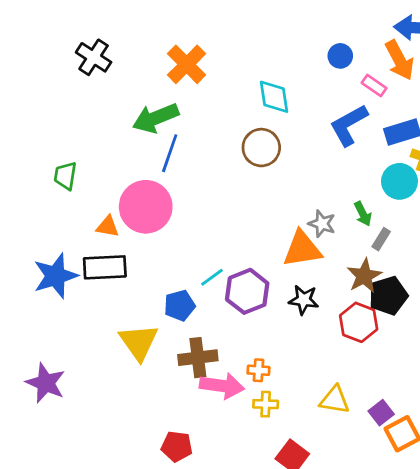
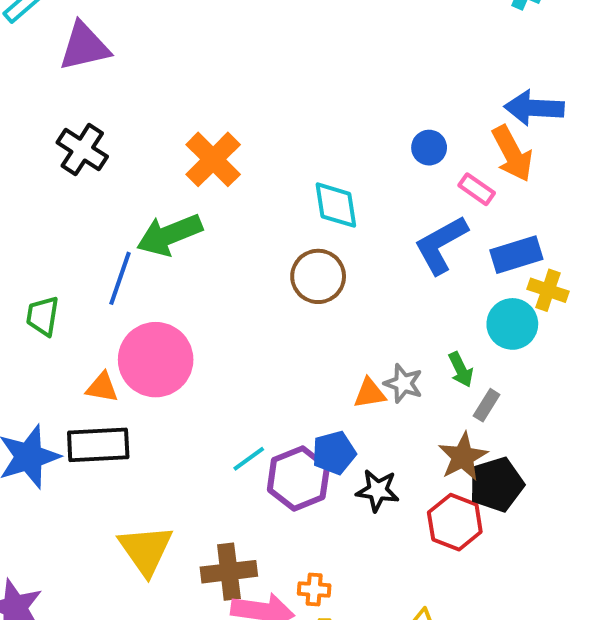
blue line: (170, 153) -> (120, 278), moved
orange triangle: (302, 249) -> (370, 393), moved, size x0.6
blue pentagon: (180, 305) -> (334, 453), moved

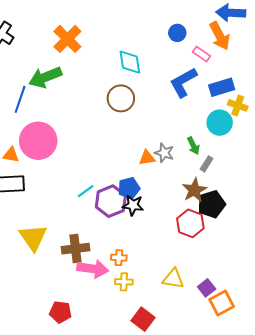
black star: (378, 490) -> (133, 205), moved

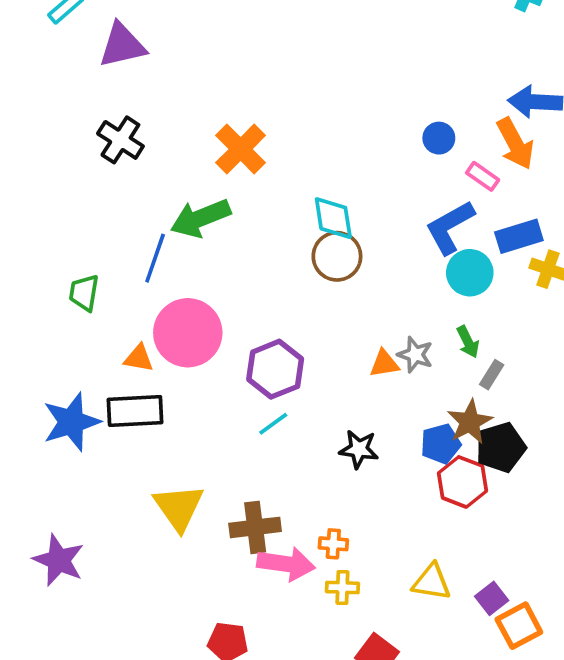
cyan diamond: (130, 62) -> (333, 218), moved
cyan circle: (220, 123) -> (470, 273), moved
blue pentagon: (129, 188) -> (441, 444), moved
purple hexagon: (111, 201) -> (275, 369), moved

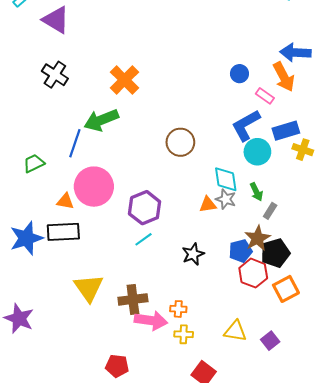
purple triangle: (122, 45) -> (56, 20), turned 44
cyan diamond: (333, 218) -> (226, 179), moved
green trapezoid: (84, 293) -> (34, 163), turned 55
black star: (359, 449) -> (193, 254), turned -30
orange square: (519, 626) -> (286, 289), moved

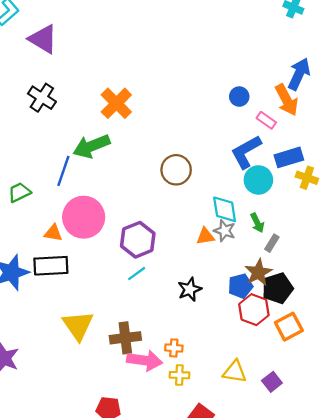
blue arrow: (295, 53) -> (299, 74), turned 112

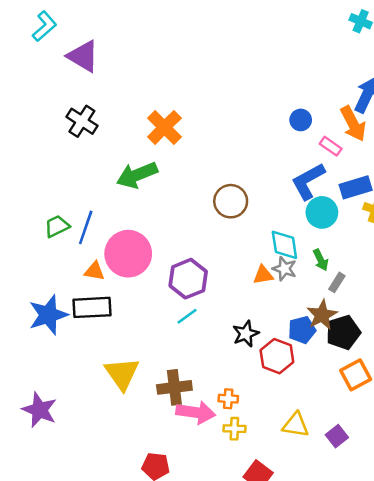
blue line: (63, 171) -> (86, 227), moved
red hexagon: (254, 310) -> (277, 356), moved

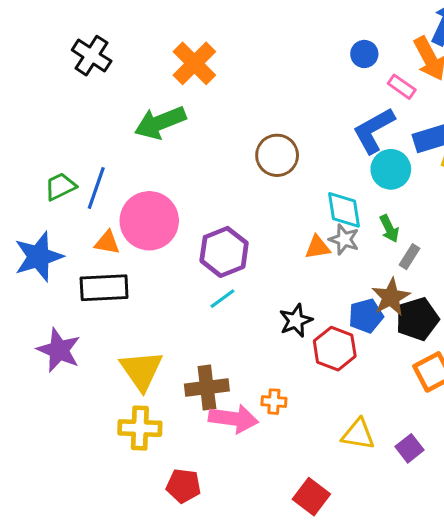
blue star: (48, 315) -> (39, 257), moved
purple star: (39, 410) -> (59, 350), moved
yellow cross: (234, 429) -> (140, 428), moved, size x1.5

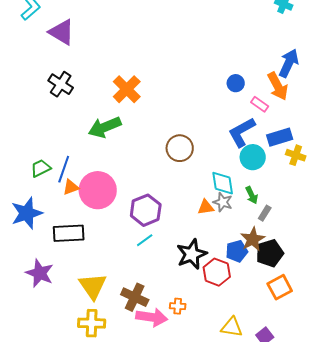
orange triangle: (107, 243) -> (71, 187), moved, turned -30
black star: (296, 321) -> (192, 254), size x1.4
brown cross: (207, 388) -> (135, 297), turned 32

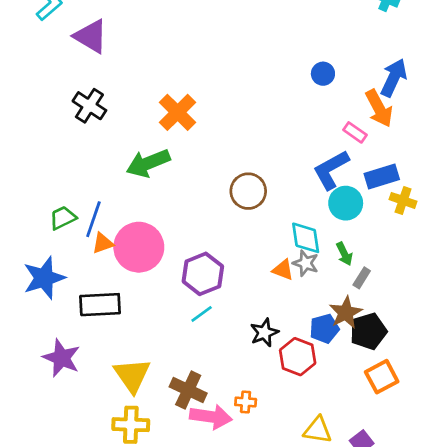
blue circle: (236, 83) -> (323, 74), moved
orange triangle: (206, 207) -> (283, 270), turned 30
black star: (192, 254) -> (264, 333), size x0.7

